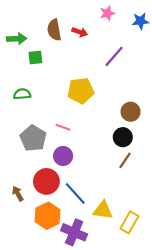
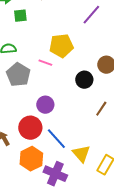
pink line: (63, 127) -> (45, 63), moved
black circle: (123, 137) -> (84, 80), moved
gray pentagon: (33, 138) -> (18, 75), moved
yellow triangle: (103, 210) -> (81, 154), turned 42

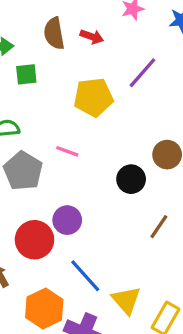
yellow pentagon: (61, 46) -> (93, 97), moved
red circle: (30, 128) -> (34, 240), moved

